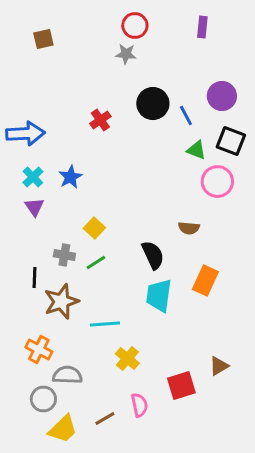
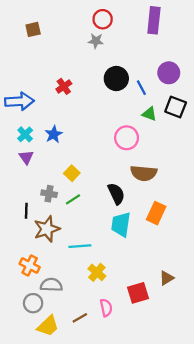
purple rectangle: (202, 27) -> (154, 20), size x1.6
red cross: (100, 120) -> (64, 86), moved
pink circle: (217, 182) -> (127, 138), moved
brown semicircle: (189, 228) -> (144, 173), size x1.6

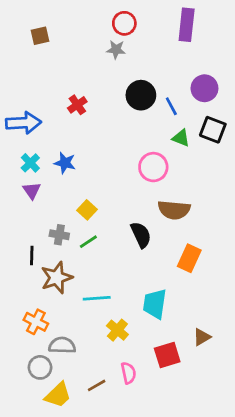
blue star: (54, 134) -> (65, 163), turned -30
cyan trapezoid: (121, 224) -> (155, 304), moved

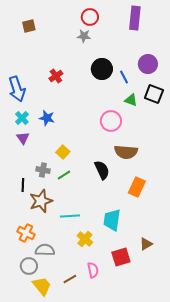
blue arrow: (23, 123) -> (17, 89), turned 75
yellow trapezoid: (58, 395) -> (42, 286), turned -85

